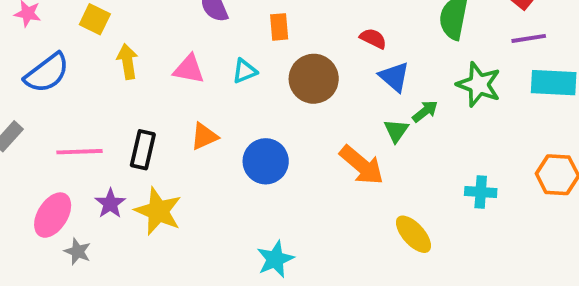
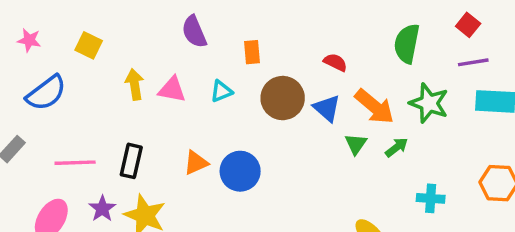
yellow arrow: (127, 61) -> (135, 84), moved
blue triangle: (394, 77) -> (327, 108), moved
green arrow: (425, 111) -> (397, 147), moved
orange triangle: (204, 136) -> (196, 163), moved
orange arrow: (362, 165) -> (374, 107), moved

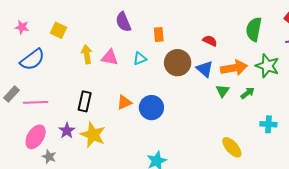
orange arrow: (374, 107) -> (234, 68), turned -50
pink line: (75, 163) -> (36, 102), moved

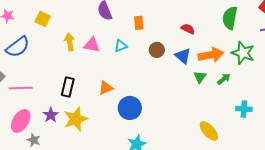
brown circle: (178, 63) -> (157, 50), size x0.6
blue circle: (151, 108) -> (130, 108), moved
yellow star: (93, 135) -> (76, 119), turned 30

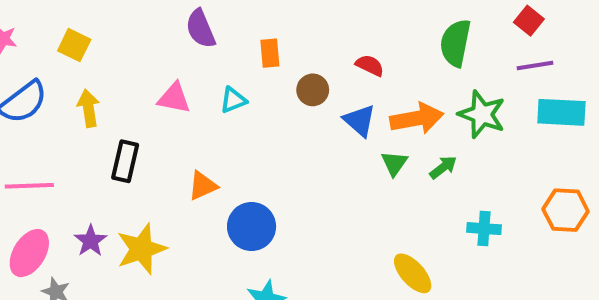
yellow arrow: (70, 42) -> (88, 108), moved
brown circle: (157, 50) -> (313, 90), moved
black rectangle: (68, 87) -> (125, 161), moved

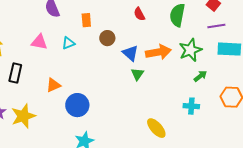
red semicircle: (370, 65) -> (139, 14), moved, turned -144
green star: (482, 114) -> (190, 50), turned 30
green triangle: (394, 163) -> (137, 74), moved
green arrow: (443, 167) -> (200, 76), moved

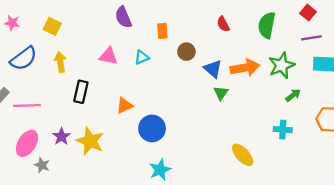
yellow star: (23, 116) -> (90, 141), turned -30

